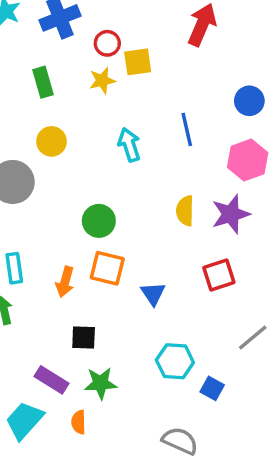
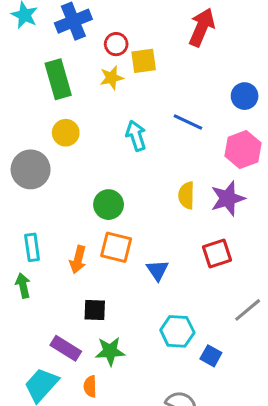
green rectangle: (43, 82) -> (58, 79), size x1.4
blue line: (187, 130) -> (188, 122), turned -52

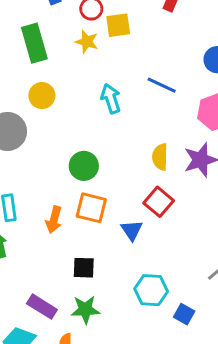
yellow star: (112, 78) -> (87, 42), turned 30
red square: (217, 253) -> (159, 202), moved, turned -32
black square: (95, 310) -> (84, 268), moved

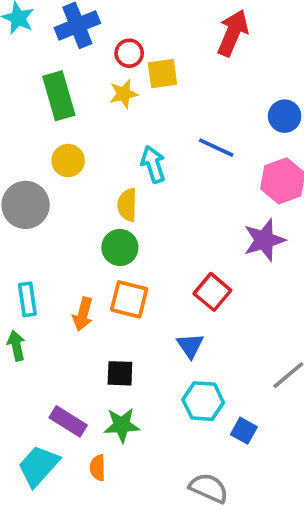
yellow star: (87, 42) -> (124, 94), turned -30
yellow semicircle: (160, 157) -> (127, 205), moved
blue triangle: (132, 230) -> (190, 346), moved

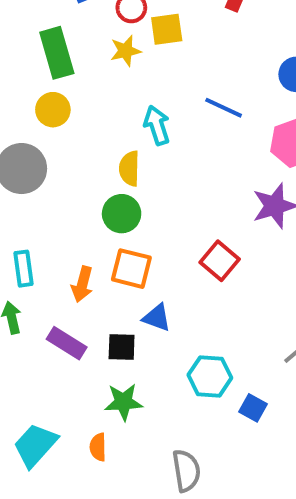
yellow circle: (68, 161) -> (53, 110), moved
blue triangle: (190, 346) -> (157, 318), moved, turned -36
purple rectangle: (68, 421) -> (67, 343), moved
gray semicircle: (209, 488) -> (186, 471), moved, turned 57

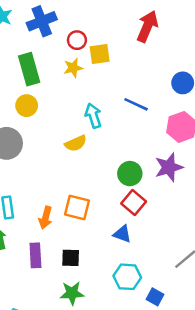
yellow semicircle: (129, 169) -> (76, 143), turned -115
green circle: (122, 214) -> (130, 174), moved
blue triangle: (157, 318) -> (122, 234), moved
purple rectangle: (67, 343) -> (35, 255), turned 55

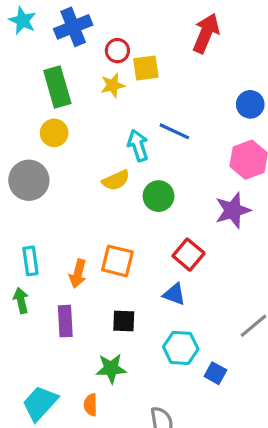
blue line: (136, 104) -> (174, 131), moved
green circle: (130, 174) -> (159, 196), moved
black square: (71, 258) -> (124, 321), moved

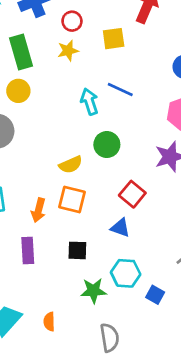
yellow square: (146, 68) -> (114, 39), moved
yellow semicircle: (116, 180) -> (71, 165), moved
green star: (111, 368) -> (93, 291), moved

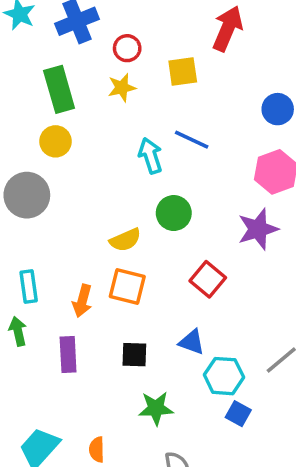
blue triangle: (120, 228) -> (192, 342), moved
cyan hexagon: (126, 273) -> (224, 376), moved

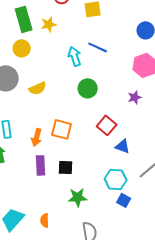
yellow star: (122, 88) -> (49, 24), moved
purple star: (258, 229) -> (135, 97), size x0.6
yellow semicircle: (125, 240) -> (38, 88), moved
blue triangle: (192, 342) -> (123, 146), moved
purple rectangle: (68, 355) -> (41, 165), moved

